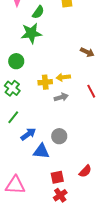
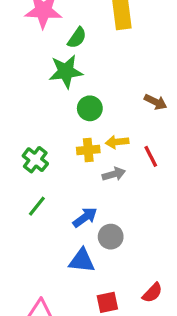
green circle: (16, 61) -> (90, 108), moved
red line: (91, 91) -> (151, 156), moved
blue arrow: (28, 134) -> (85, 217), moved

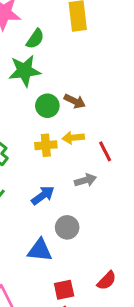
brown arrow: (156, 102) -> (75, 101), moved
gray arrow: (114, 174) -> (85, 180), moved
blue arrow: (85, 217) -> (43, 195), moved

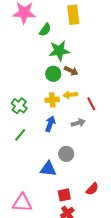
green star: (25, 71) -> (59, 51), moved
blue arrow: (43, 195) -> (50, 124), moved, turned -35

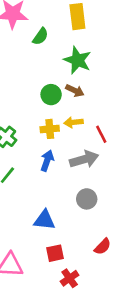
green star: (59, 51) -> (77, 60), moved, turned 30
gray arrow: (78, 123) -> (84, 159), size x1.5
gray circle: (66, 154) -> (87, 199), moved
red square: (64, 195) -> (55, 253), moved

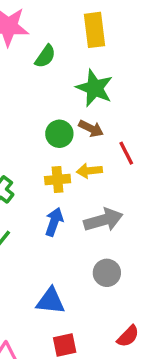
red line: (101, 134) -> (126, 153), moved

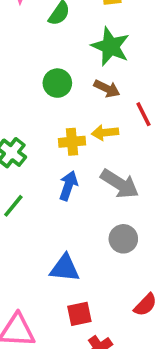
green circle: (59, 134) -> (57, 83), moved
gray arrow: (103, 220) -> (120, 184), turned 48

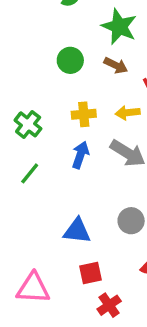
yellow arrow: (105, 133) -> (128, 113), moved
gray circle: (123, 239) -> (131, 221), moved

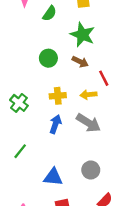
green line: (30, 173) -> (20, 151), moved

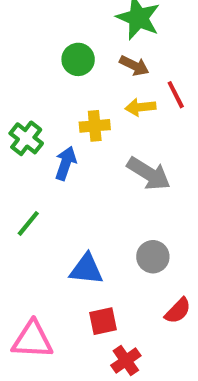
yellow arrow: (88, 95) -> (140, 107), moved
blue arrow: (55, 124) -> (66, 163), moved

